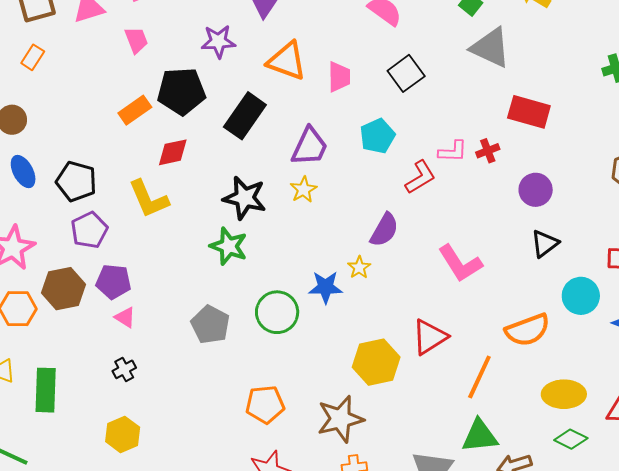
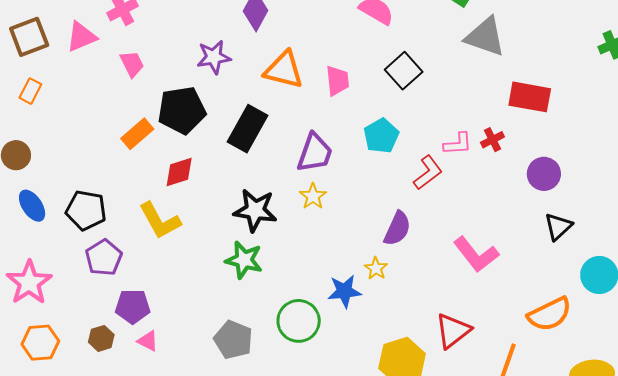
brown hexagon: (64, 289) -> (101, 338), moved, size x0.6

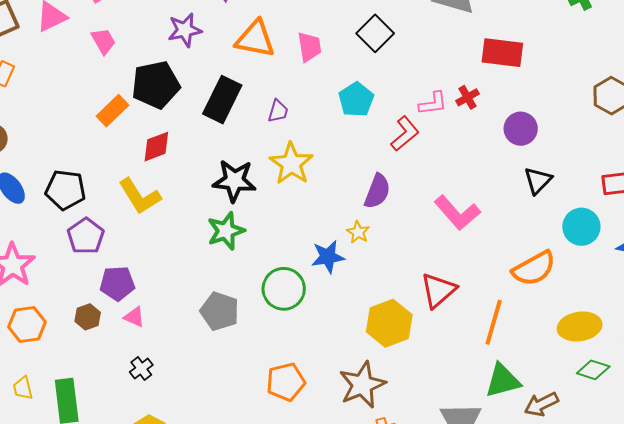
purple trapezoid: (315, 153) -> (278, 111), moved, size x0.6
yellow star: (313, 196) -> (291, 164), size x1.6
green star: (244, 260) -> (226, 231), turned -30

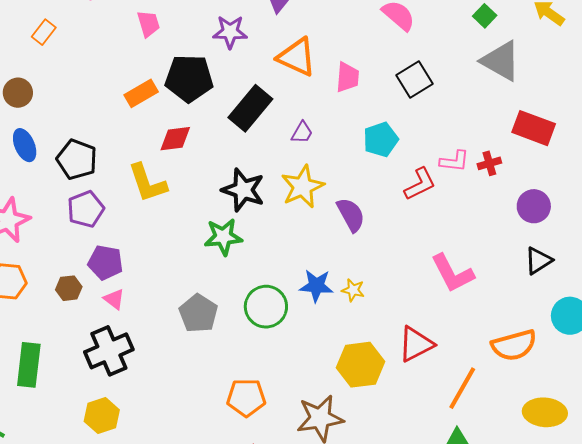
purple semicircle: (377, 191) -> (351, 215), moved, turned -63
yellow star: (358, 232) -> (353, 290), moved, turned -30
black cross: (141, 368) -> (109, 351), size x2.0

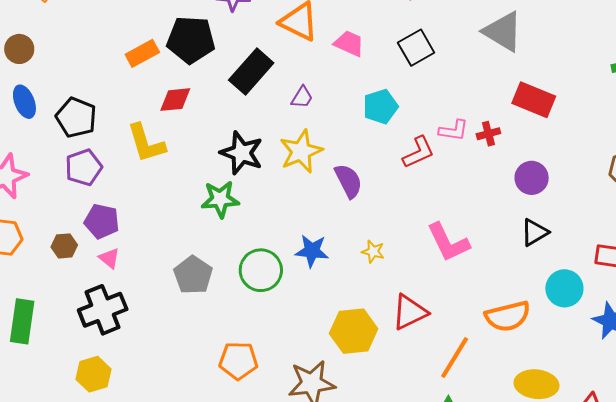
pink trapezoid: (347, 77) -> (349, 43), turned -72
yellow star: (353, 290) -> (373, 252), moved

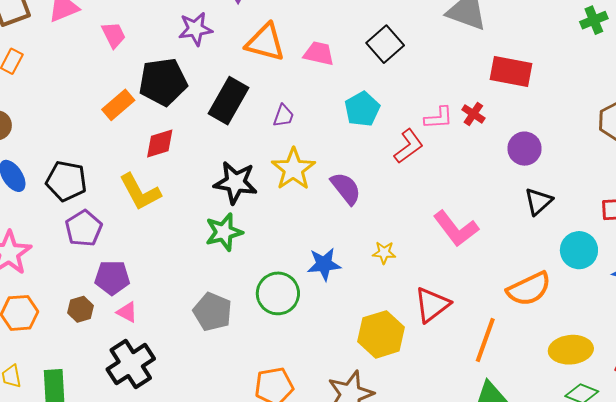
red cross: (488, 134) -> (473, 114), turned -30

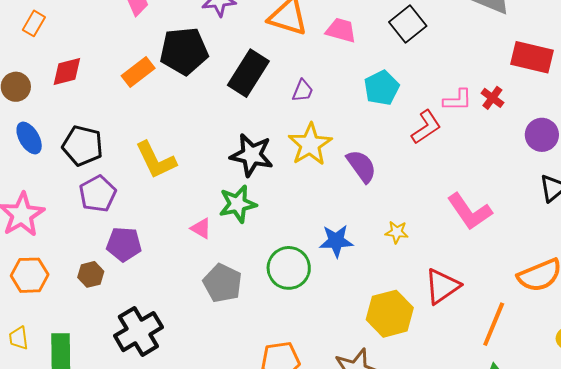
red diamond: (160, 144) -> (67, 71), moved
pink triangle: (127, 312) -> (201, 228), moved

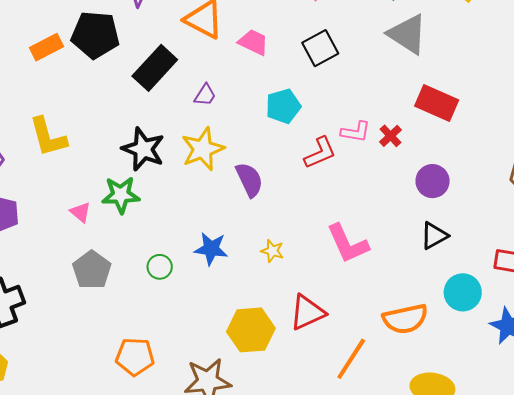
green circle: (289, 268) -> (160, 267), size x0.6

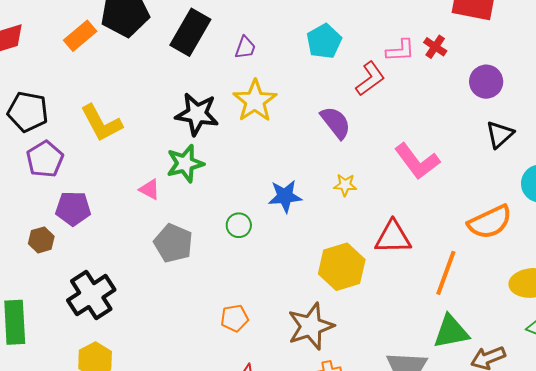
purple semicircle: (249, 180) -> (336, 123), moved
red triangle: (307, 312) -> (393, 237), turned 36
orange pentagon: (135, 357) -> (234, 318), size x0.7

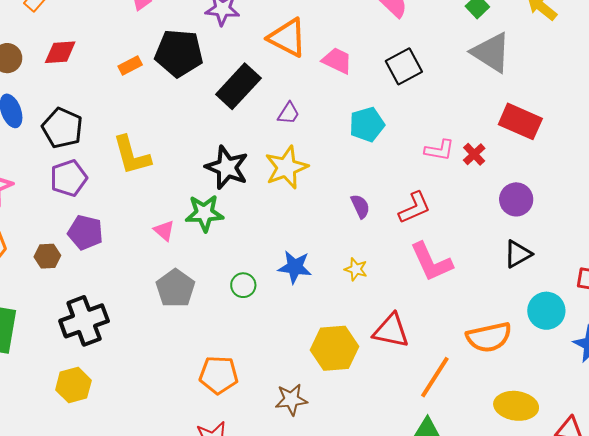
orange rectangle: (80, 36) -> (130, 65), size x0.7
red L-shape: (370, 79) -> (415, 208), moved
purple semicircle: (336, 123) -> (360, 206), size x0.7
orange pentagon: (234, 318) -> (219, 375), size x1.4
brown star: (311, 326) -> (291, 400), size x0.7

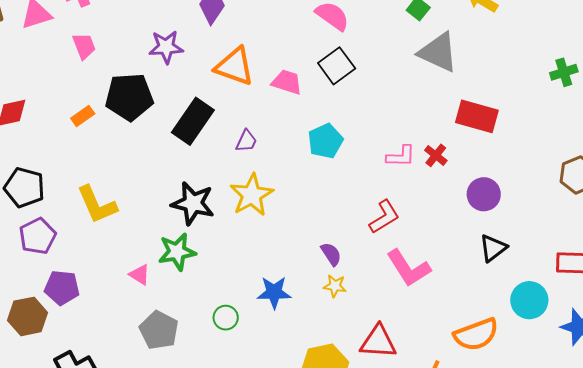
black square: (404, 66) -> (337, 66), moved
purple semicircle: (360, 206) -> (331, 254), moved
brown hexagon: (47, 256) -> (28, 316), size x1.5

